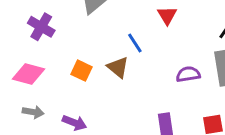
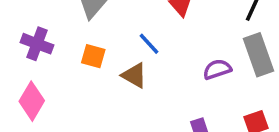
orange square: (82, 71) -> (93, 56), moved
pink diamond: (29, 74) -> (32, 101), turned -64

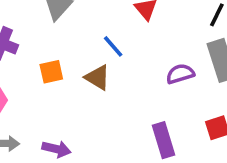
orange square: (93, 56) -> (51, 72), moved, turned -30

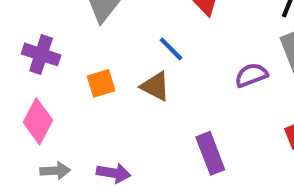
purple rectangle: (163, 140) -> (210, 153), moved

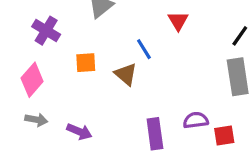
purple semicircle: (251, 75) -> (196, 120), moved

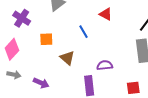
red triangle: (178, 21) -> (106, 14), turned -32
brown triangle: (126, 74) -> (67, 58), moved
purple semicircle: (196, 120) -> (105, 65), moved

